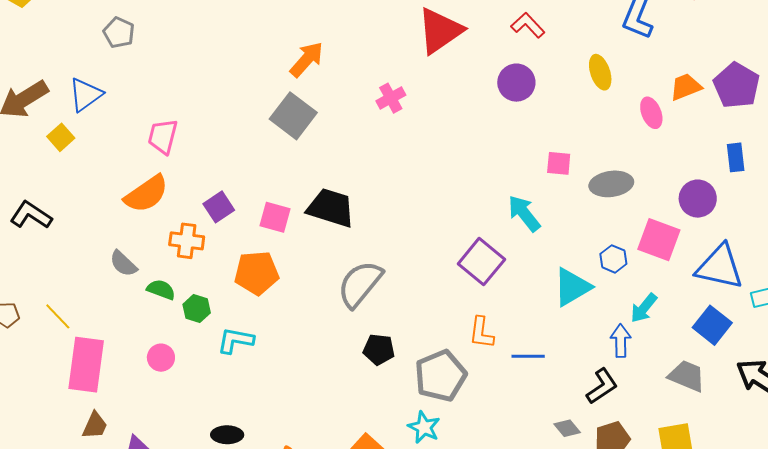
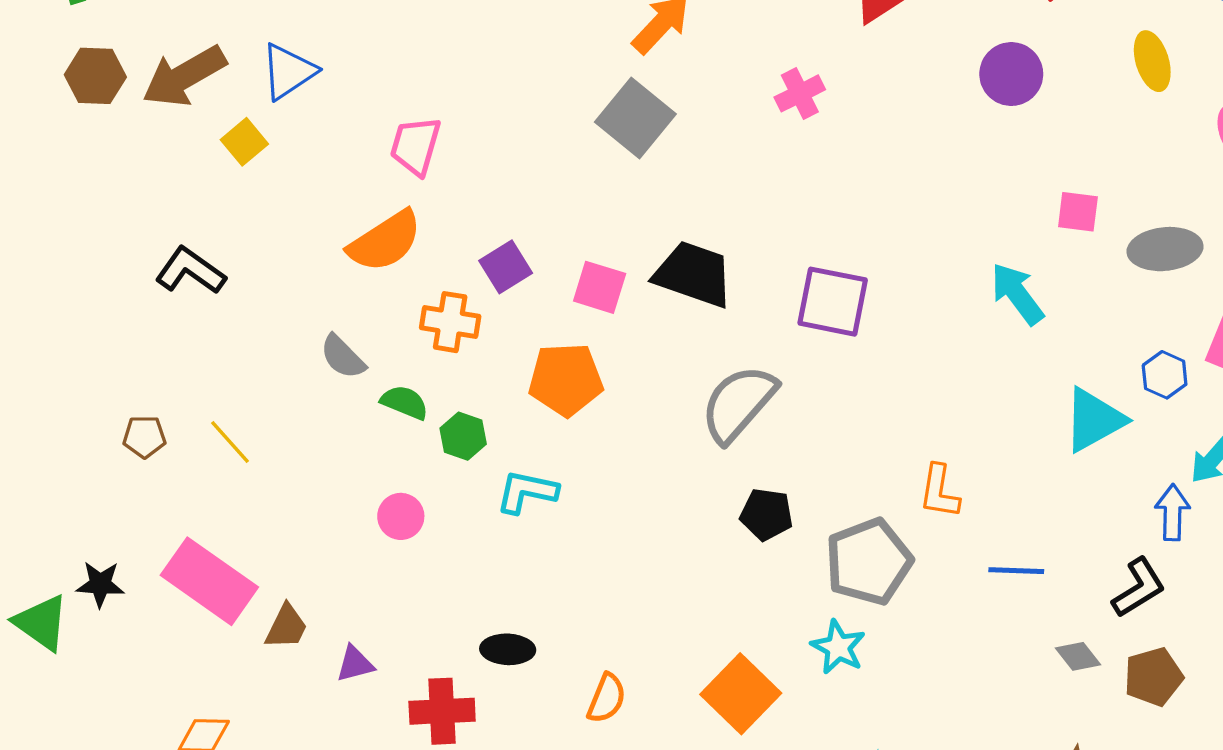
purple square: (481, 262) -> (833, 302), moved, turned -30
blue line: (528, 356) -> (1016, 571), moved
pink rectangle: (86, 365) -> (209, 581), moved, turned -64

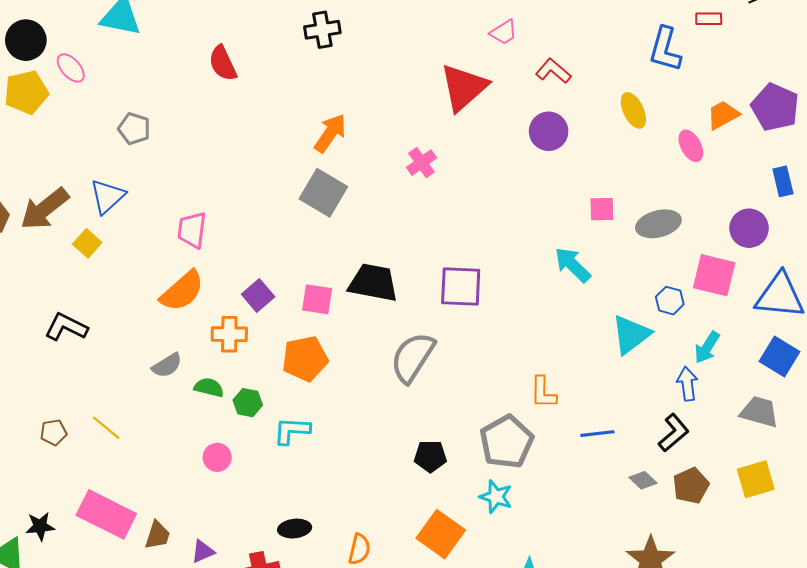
gray semicircle: (343, 357) -> (167, 365), turned -68
black pentagon: (767, 514) -> (430, 456), moved

